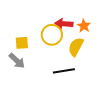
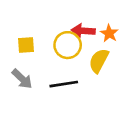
yellow square: (22, 43) -> (26, 45), moved
black line: (64, 71) -> (64, 84), moved

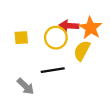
orange star: (109, 33) -> (91, 28), size x1.5
gray arrow: (22, 79) -> (26, 86), moved

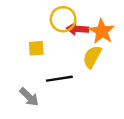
yellow square: (21, 38) -> (36, 48), moved
yellow circle: (56, 38) -> (63, 19), moved

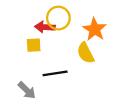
red arrow: (78, 29) -> (45, 27), moved
yellow semicircle: (92, 57) -> (86, 53), turned -55

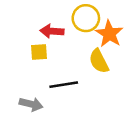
yellow circle: (58, 18) -> (86, 18), moved
gray arrow: (27, 90) -> (31, 104), turned -30

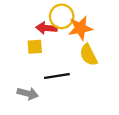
yellow circle: (86, 18) -> (62, 16), moved
orange star: (109, 34) -> (80, 28), moved, turned 30

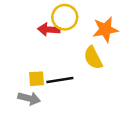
orange star: (80, 28) -> (105, 30), moved
yellow square: (35, 47) -> (36, 79), moved

